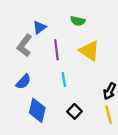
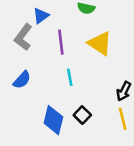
blue diamond: (37, 110) -> (53, 120), moved

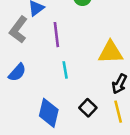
yellow triangle: (100, 43) -> (111, 52), moved, turned -36
black square: (82, 115) -> (88, 108), moved

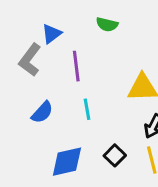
blue semicircle: (17, 72) -> (42, 112), moved
blue diamond: (49, 113) -> (67, 162), turned 64

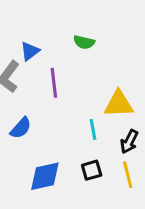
cyan line: (87, 109) -> (93, 130), moved
black square: (115, 155) -> (92, 170), turned 30

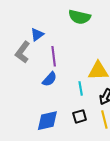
green semicircle: (84, 42) -> (80, 17), moved, size x1.5
blue semicircle: (21, 128) -> (49, 79), moved

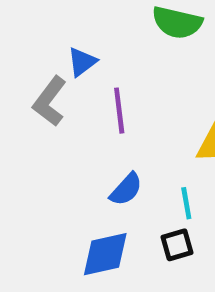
blue semicircle: (49, 79) -> (126, 189), moved
cyan line: (81, 88) -> (186, 203), moved

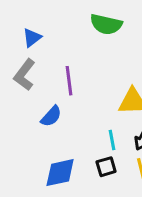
blue triangle: (82, 62) -> (32, 38), moved
blue semicircle: (126, 189) -> (51, 116), moved

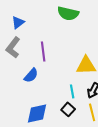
black square: (106, 167) -> (68, 109), turned -32

